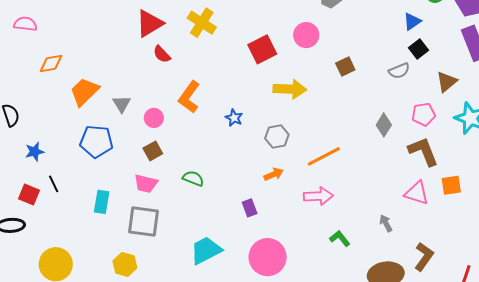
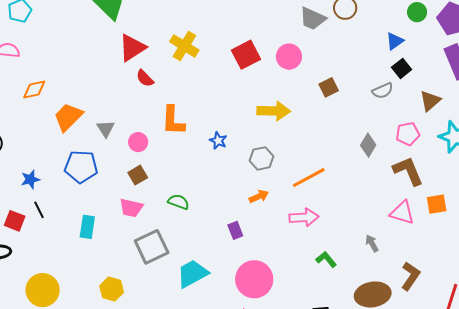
red square: (262, 49) -> (246, 55), moved
orange L-shape: (189, 97) -> (173, 121), turned -32
blue star: (35, 152) -> (30, 179), moved
gray square: (144, 221) -> (152, 247), moved, turned -32

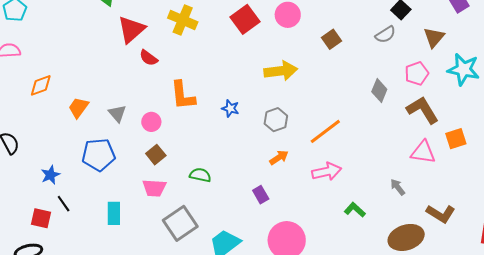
orange trapezoid: (68, 117) -> (78, 108), size x0.7
brown L-shape: (411, 276) -> (441, 214), turned 96

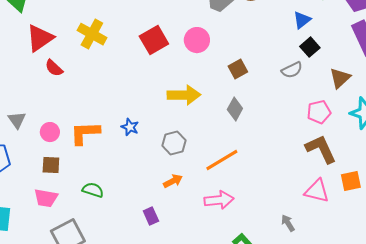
gray diamond: (379, 90) -> (235, 109), moved
orange L-shape: (183, 95) -> (85, 133), moved, turned 88
brown square: (156, 155) -> (51, 165), turned 36

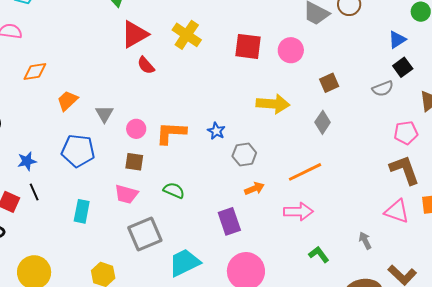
red square: (154, 40) -> (248, 46), turned 32
gray hexagon: (174, 143) -> (244, 155), moved
purple rectangle: (151, 216) -> (229, 221), size x1.5

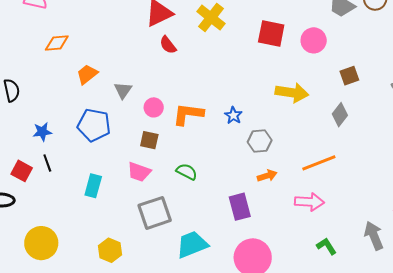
gray arrow: (365, 241) -> (374, 236), size x1.6

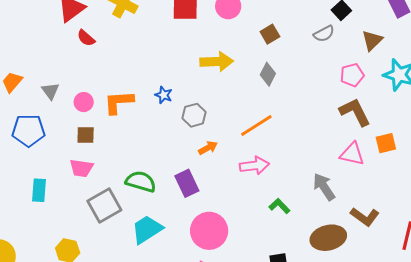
green semicircle: (187, 172) -> (141, 182), moved, size x1.4

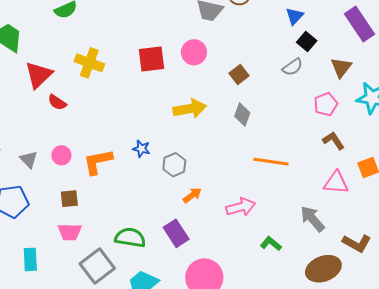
pink circle: (84, 102) -> (61, 155), moved
brown L-shape: (355, 112) -> (333, 141), size x0.7
orange line: (256, 126) -> (271, 162), moved, turned 48

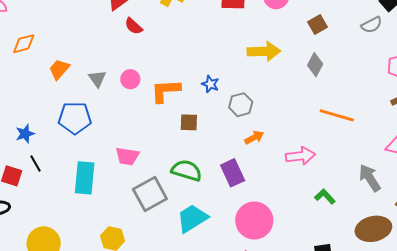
brown square: (69, 199) -> (189, 122), moved
cyan rectangle: (30, 259) -> (85, 178), size x1.4

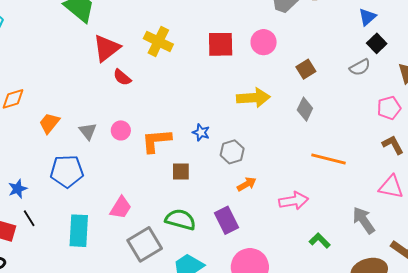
pink trapezoid: (127, 156) -> (121, 208), turned -65

